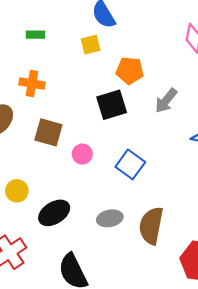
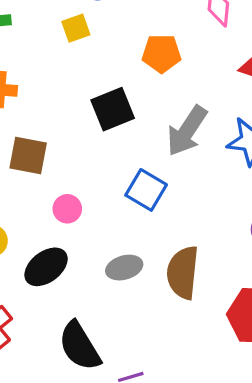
orange pentagon: (130, 70) -> (162, 54), moved
gray arrow: (166, 101) -> (187, 131), moved, size x1.4
pink circle: (82, 154) -> (67, 209), moved

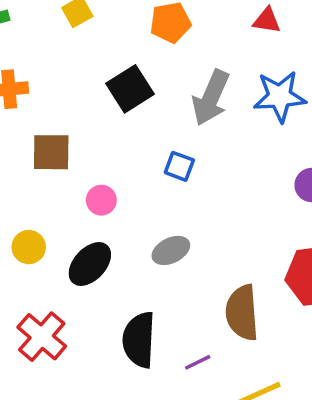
blue square: (146, 190) -> (179, 166), size x0.7
brown semicircle: (183, 273) -> (242, 313), moved
black semicircle: (80, 346) -> (139, 340), turned 44

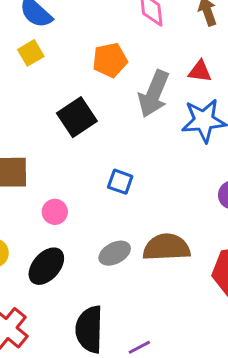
red triangle: (267, 21) -> (200, 71), moved
gray arrow: (211, 98) -> (154, 94), moved
brown semicircle: (242, 313) -> (167, 247), moved, turned 93

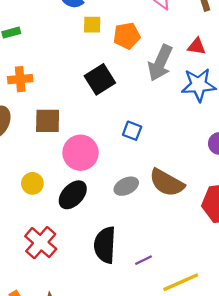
yellow square: (31, 53) -> (92, 25), moved, turned 30
pink circle: (55, 212) -> (81, 153), size x1.8
brown semicircle: (167, 247) -> (167, 183), turned -150

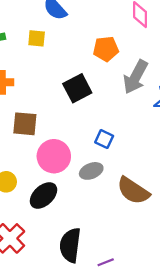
yellow square: (92, 25) -> (37, 38), moved
gray ellipse: (126, 186) -> (91, 171), moved

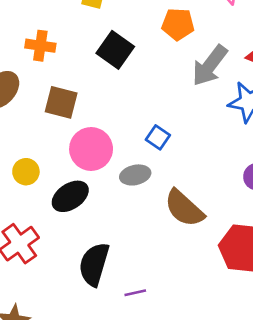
black square: (77, 88) -> (115, 50), moved, turned -36

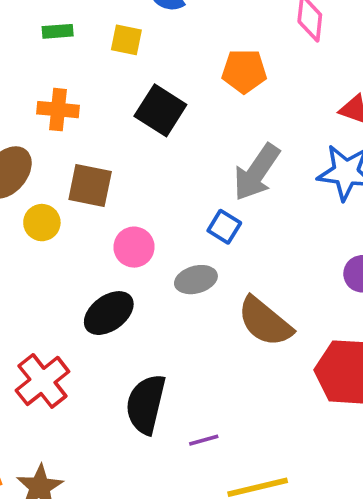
gray arrow: (210, 65) -> (257, 172), moved
pink circle: (91, 149) -> (134, 247), size x0.7
yellow circle: (26, 172) -> (42, 223), moved

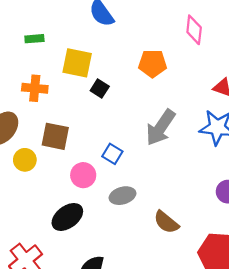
yellow square: (126, 40) -> (77, 63), moved, size x1.5
black square: (160, 110) -> (100, 89), size x0.6
blue square: (224, 227) -> (112, 154), moved
brown semicircle: (265, 322) -> (166, 222), size x0.7

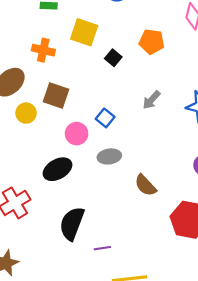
black square: (100, 89) -> (113, 58), moved
gray arrow: (161, 128) -> (151, 100), size x0.6

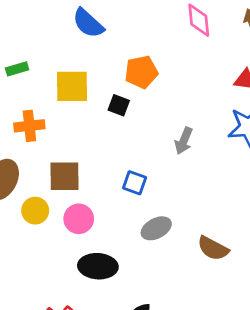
orange pentagon: (152, 42) -> (141, 72), moved
pink circle: (77, 134) -> (79, 219), moved
black ellipse: (57, 169) -> (98, 266), turned 52

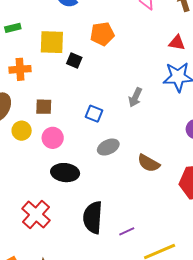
black square: (119, 105) -> (74, 61), moved
gray arrow: (184, 141) -> (135, 97), moved
brown square: (65, 176) -> (44, 107), size x0.7

